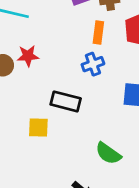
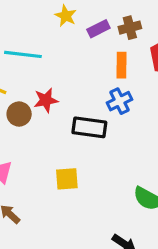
black rectangle: (66, 101) -> (89, 127), moved

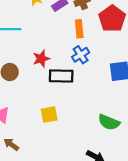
red star: (46, 100) -> (41, 59), moved

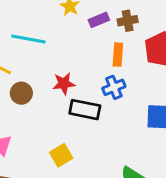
yellow square: (49, 115) -> (61, 155), turned -30

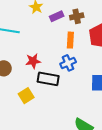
yellow square: (61, 155) -> (26, 96), moved

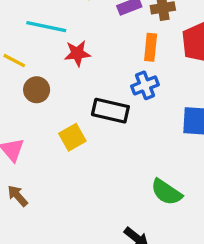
red star: (33, 61) -> (77, 53), moved

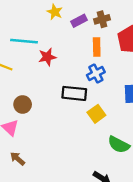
brown circle: (37, 90) -> (23, 104), moved
yellow square: (72, 137) -> (96, 114), moved

